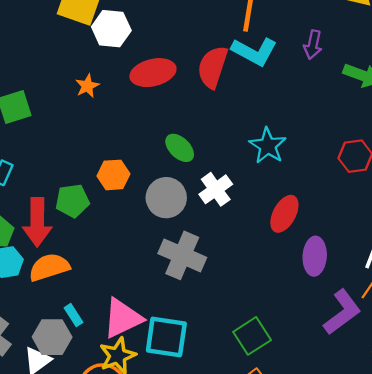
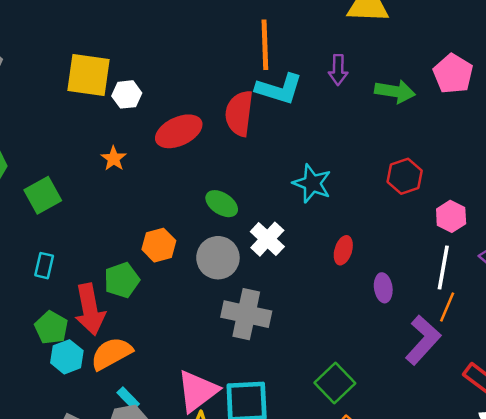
white hexagon: (111, 29) -> (127, 94), size x0.7
red ellipse: (284, 214) -> (343, 250), size x0.7
purple ellipse: (315, 256) -> (383, 288), size x0.7
cyan rectangle: (74, 315) -> (128, 398), moved

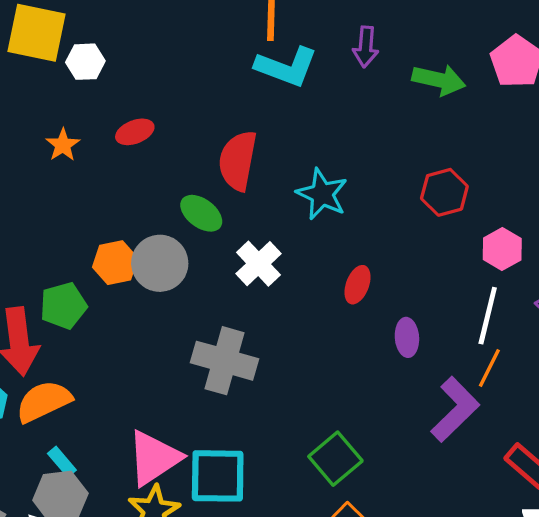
red semicircle: (239, 113) -> (238, 161), moved
red ellipse: (179, 131) -> (135, 132), moved, size x0.6
gray circle: (218, 258) -> (160, 263), moved

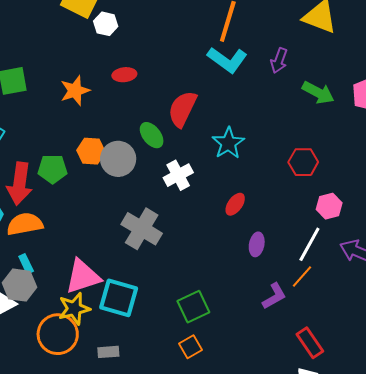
orange star: (63, 145) -> (75, 91), moved, size x1.4
purple L-shape: (455, 409) -> (274, 296), size x0.7

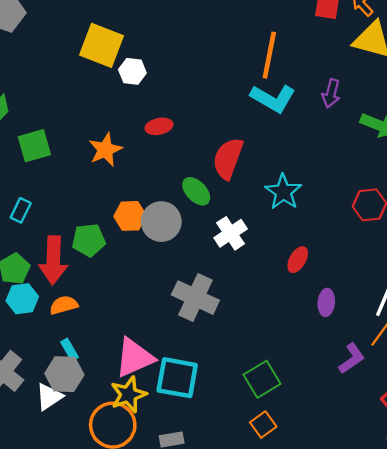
orange semicircle: (25, 224) -> (64, 305), size x0.7

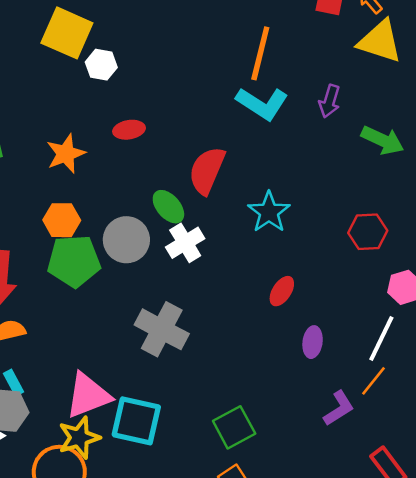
orange hexagon: (130, 216) -> (62, 220), moved
white cross: (231, 233) -> (185, 243), moved
green pentagon: (89, 240) -> (74, 261), moved, size x1.4

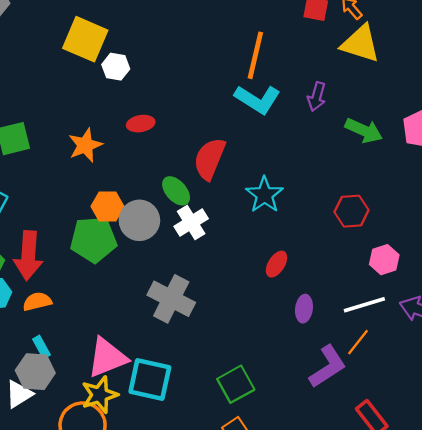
orange hexagon: (62, 220) -> (107, 206), moved
white line: (381, 338) -> (364, 305), turned 48
purple L-shape: (339, 408) -> (328, 367), size x1.4

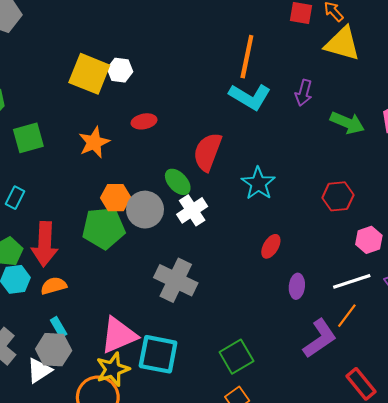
yellow square: (85, 39) -> (89, 74), moved

